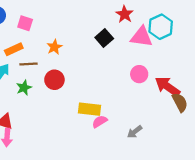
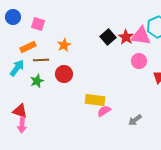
red star: (125, 14) -> (126, 37), moved
pink circle: (139, 74) -> (139, 61), moved

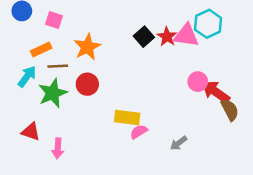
orange star: (64, 45) -> (87, 47), size x1.5
pink circle: (139, 61) -> (198, 82), moved
green star: (37, 81) -> (53, 93), size x1.6
pink arrow: (22, 125) -> (58, 148), moved

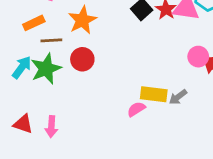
cyan arrow: (27, 76) -> (22, 67), moved
yellow rectangle: (127, 118) -> (154, 94), moved
red triangle: (31, 132) -> (23, 124), moved
gray arrow: (178, 143) -> (178, 97), moved

